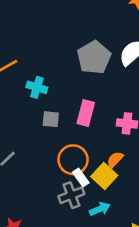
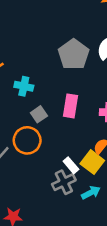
gray square: (51, 119) -> (39, 114), turned -35
orange circle: (73, 160) -> (27, 140), moved

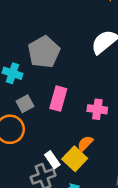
gray pentagon: (74, 54) -> (44, 52), moved

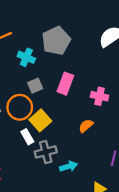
yellow square: (75, 159) -> (40, 120), moved
white rectangle: (52, 160) -> (27, 137), moved

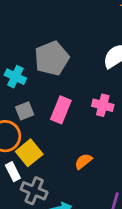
pink cross: (99, 96) -> (103, 105), moved
gray cross: (46, 152) -> (34, 191), turned 35

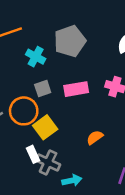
pink rectangle: (61, 110) -> (76, 89), turned 55
white rectangle: (13, 172) -> (33, 154), moved

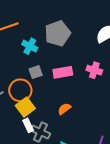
yellow square: (45, 127) -> (25, 107), moved
orange semicircle: (95, 137) -> (64, 109), moved

